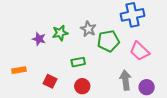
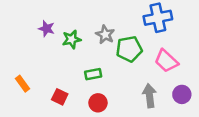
purple star: (39, 39) -> (46, 29), moved
orange rectangle: (19, 70) -> (23, 84), turned 64
purple circle: (147, 87) -> (182, 94), moved

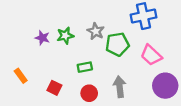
purple star: (46, 29) -> (42, 38), moved
purple circle: (182, 94) -> (165, 86), size x1.5
gray arrow: (150, 96) -> (120, 87), moved

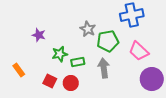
green star: (65, 36) -> (60, 54), moved
gray arrow: (120, 87) -> (104, 68), moved
red circle: (89, 93) -> (71, 83), moved

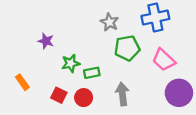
gray star: (88, 29) -> (109, 22), moved
gray arrow: (104, 68) -> (122, 94), moved

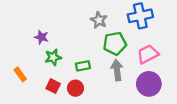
pink trapezoid: (164, 60) -> (148, 54), turned 110
green star: (71, 63) -> (53, 57), moved
purple circle: (179, 93) -> (149, 84), moved
gray arrow: (122, 94) -> (117, 70), moved

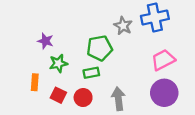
gray star: (99, 20) -> (123, 26), moved
green pentagon: (115, 43) -> (100, 48), moved
gray arrow: (117, 70) -> (118, 99), moved
orange rectangle: (20, 74) -> (35, 82), moved, turned 40

